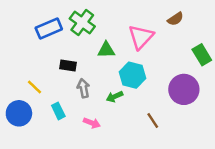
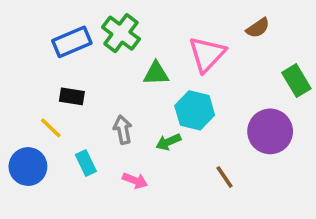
black rectangle: (68, 66) -> (72, 96), moved

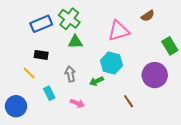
pink triangle: (207, 54) -> (119, 31), turned 30
green triangle: (156, 74) -> (75, 42), moved
blue circle: (28, 167) -> (16, 106), moved

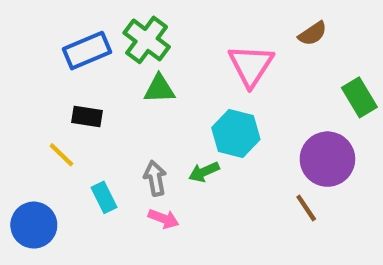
pink triangle: (119, 31) -> (251, 65), turned -40
gray arrow: (70, 74) -> (155, 178), moved
brown line: (129, 101) -> (306, 208), moved

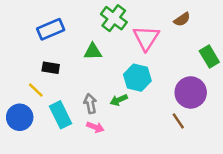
green cross: (147, 40) -> (114, 18), moved
cyan rectangle: (104, 197) -> (61, 115), size x1.5
blue circle: (34, 225) -> (20, 117), moved

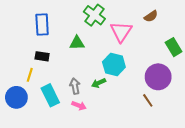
blue rectangle: (51, 29) -> (42, 24), turned -70
yellow line: (36, 90) -> (30, 75), turned 64

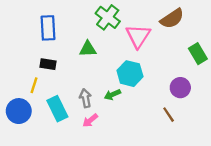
brown semicircle: (151, 16) -> (172, 19), size x1.5
purple circle: (158, 77) -> (180, 88), size x0.7
pink arrow: (79, 106) -> (90, 120), turned 120

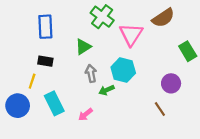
green triangle: (88, 49) -> (83, 47), turned -30
gray arrow: (85, 98) -> (91, 73), moved

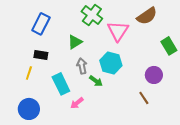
blue rectangle: (45, 27) -> (41, 24), turned 30
green arrow: (107, 90) -> (96, 81), turned -120
cyan rectangle: (54, 103) -> (61, 84), moved
blue circle: (18, 106) -> (29, 109), moved

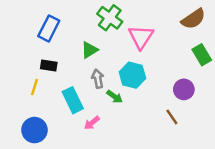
brown semicircle: (147, 16) -> (193, 19), moved

